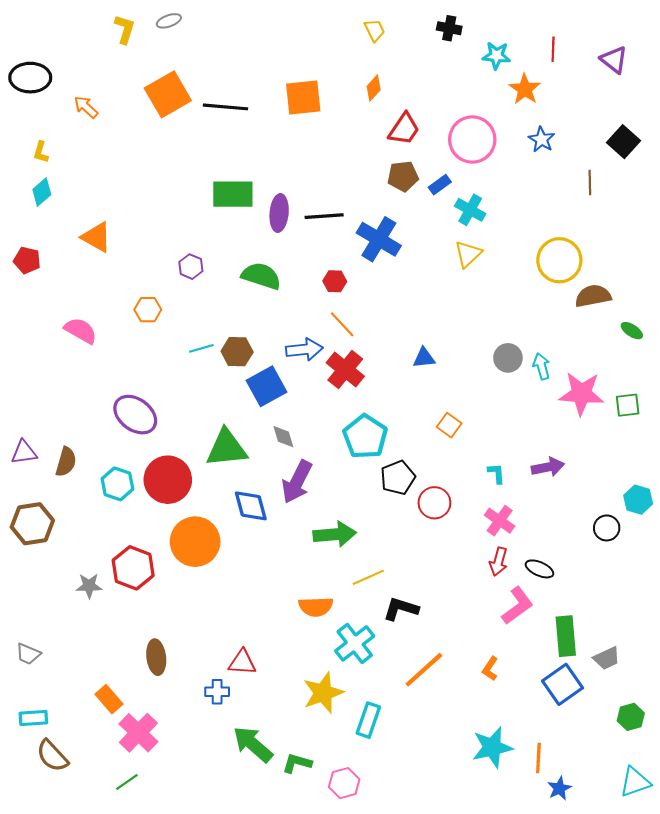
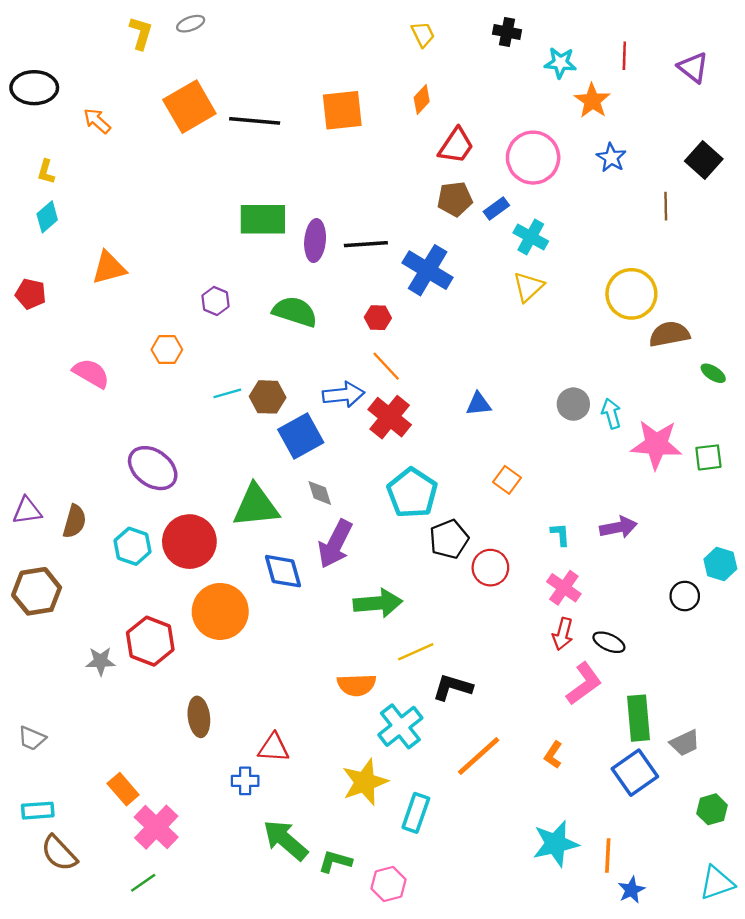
orange triangle: (96, 237) -> (109, 268), turned -44
brown ellipse: (156, 657) -> (199, 717), moved

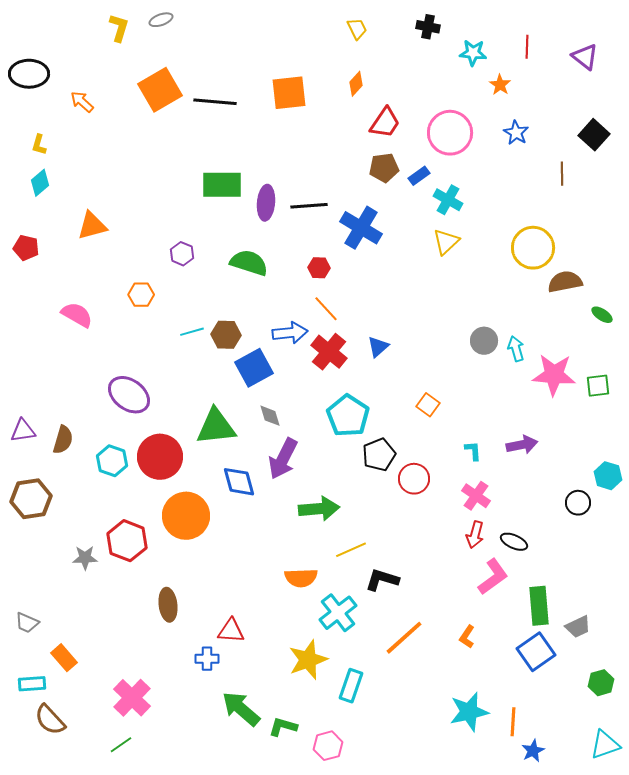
orange star: (592, 101) -> (500, 85), size x0.7
blue triangle: (479, 404) -> (378, 347), moved, turned -35
orange rectangle: (123, 789) -> (64, 658), moved

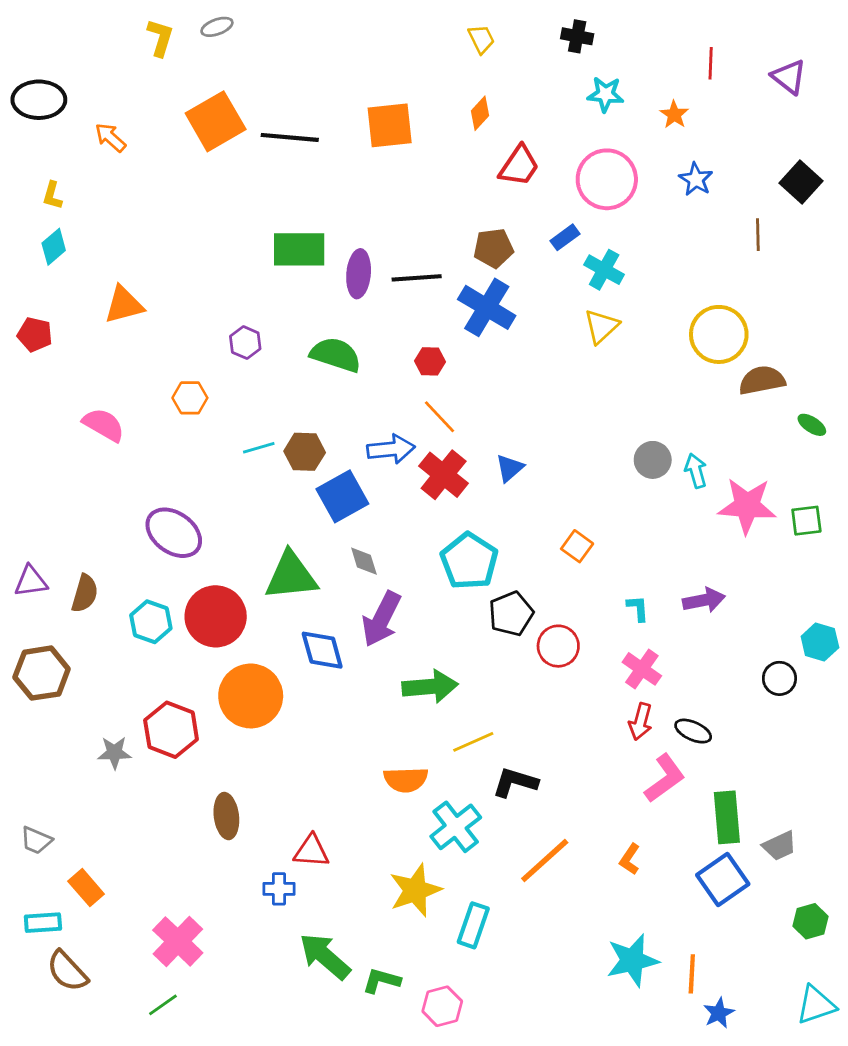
cyan star: (473, 53) -> (605, 94), moved
brown pentagon: (384, 168) -> (493, 248), moved

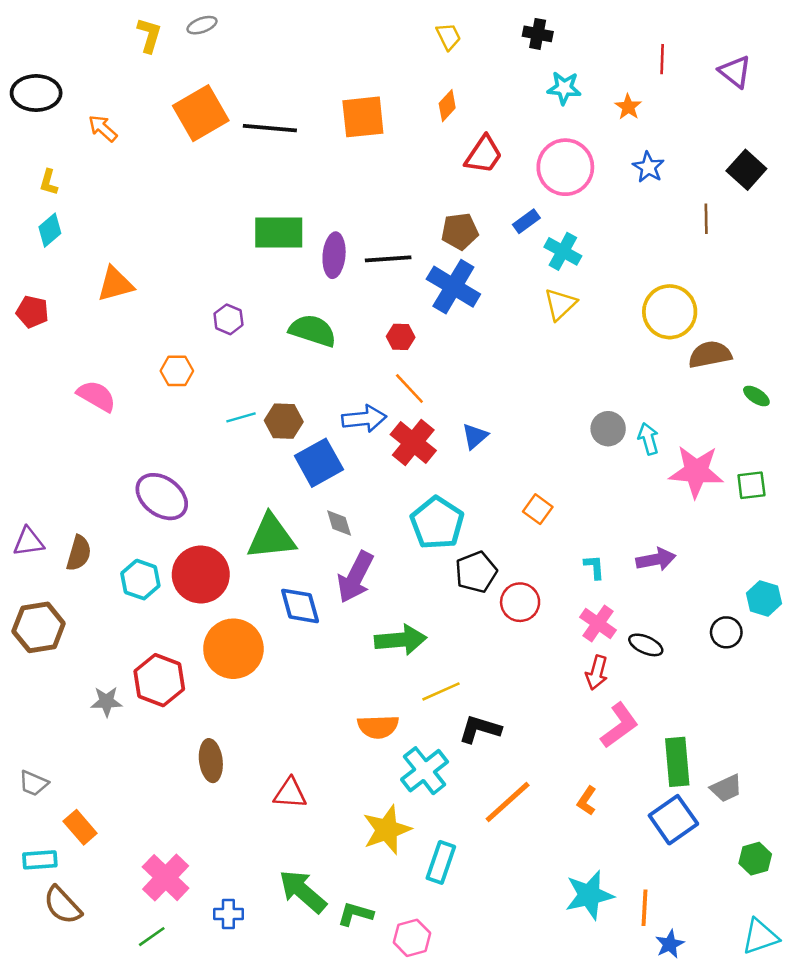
black ellipse: (693, 731) -> (646, 645), moved
blue cross: (279, 889) -> (228, 914), moved

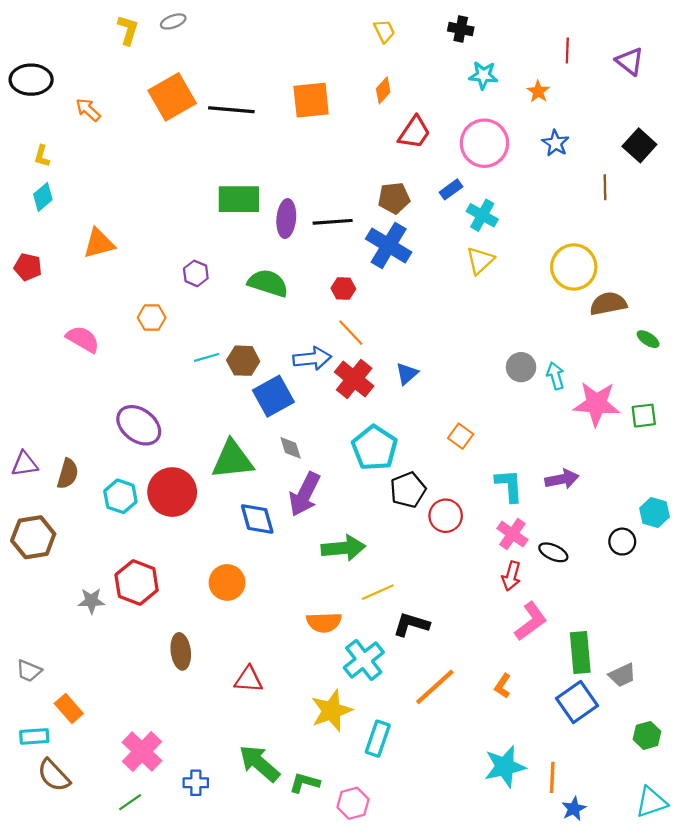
cyan L-shape: (594, 567) -> (509, 486), size x1.6
orange circle: (233, 649) -> (227, 582), moved, size x0.7

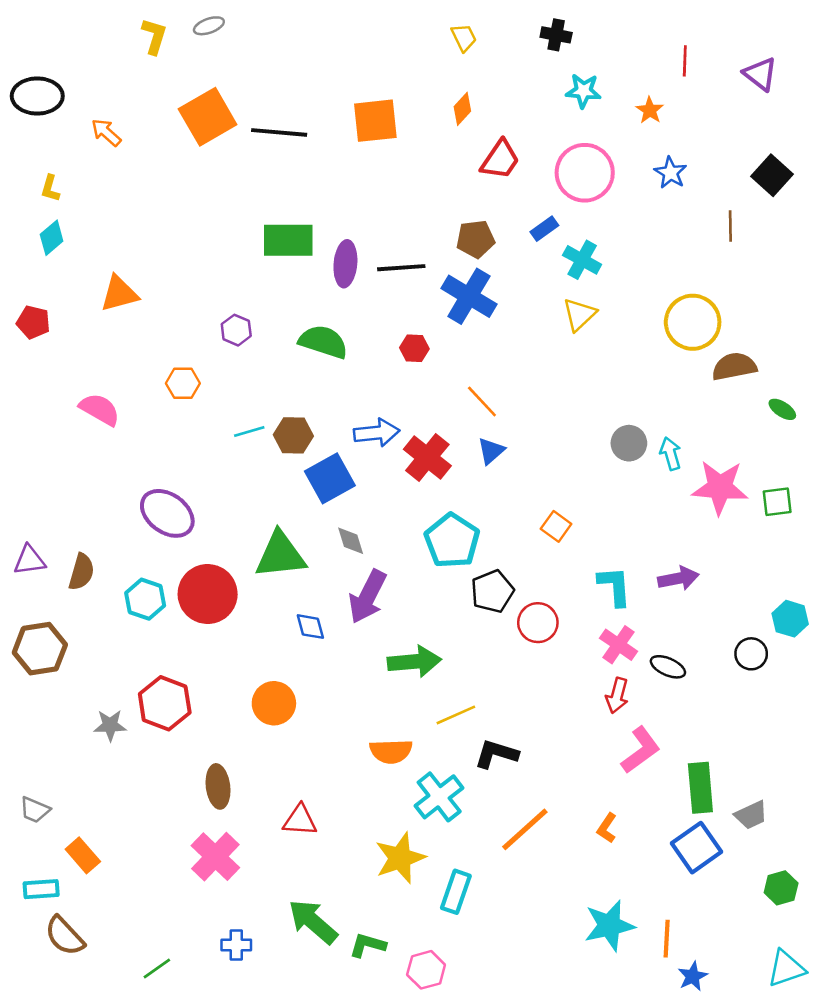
orange line: (351, 333) -> (482, 402), moved
blue diamond: (257, 519) -> (310, 627), size x0.7
pink cross: (142, 752) -> (215, 857), moved

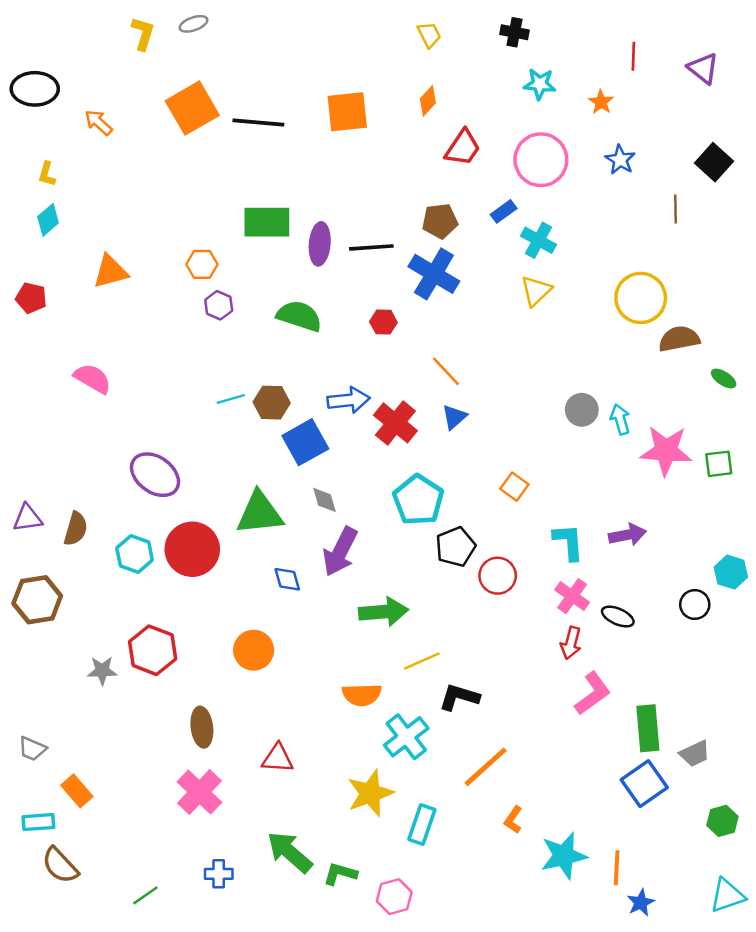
orange hexagon: (183, 383) -> (202, 264), moved
orange L-shape: (607, 828) -> (513, 820), moved

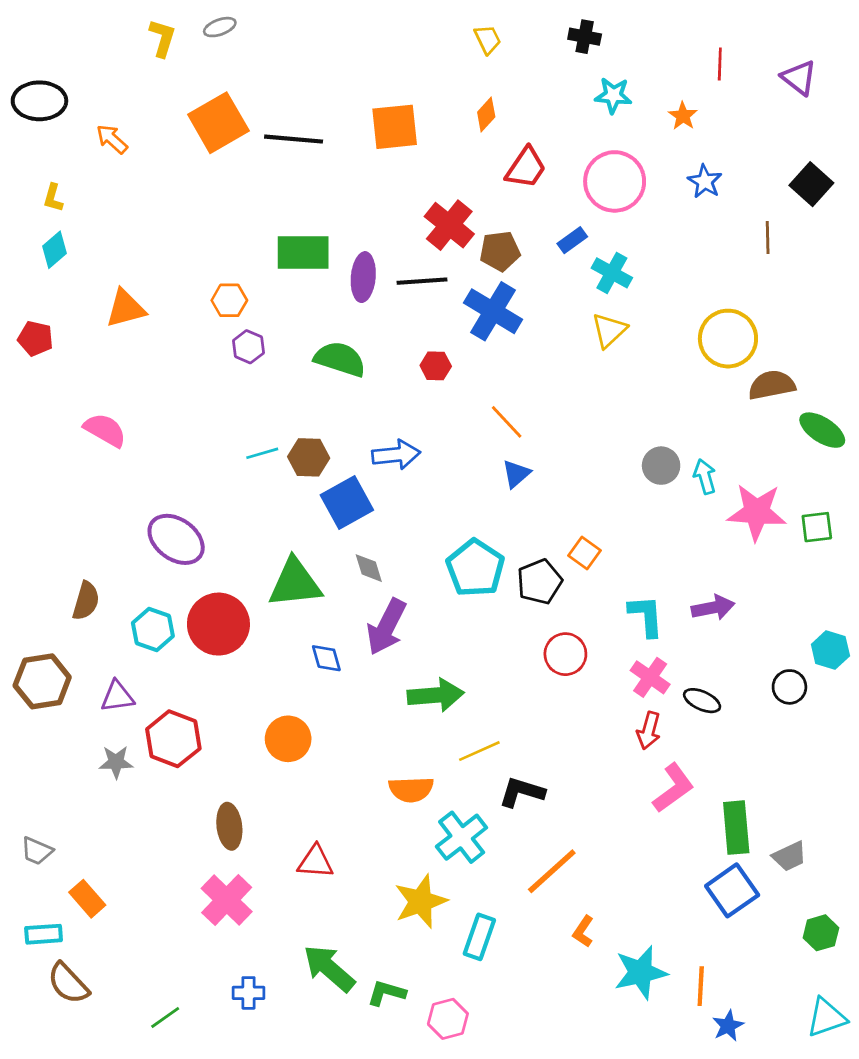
green ellipse: (724, 379) -> (822, 430), size x1.6
red cross: (395, 423) -> (449, 225), moved
purple triangle: (28, 518) -> (117, 696), moved
black pentagon: (456, 547) -> (539, 582), moved

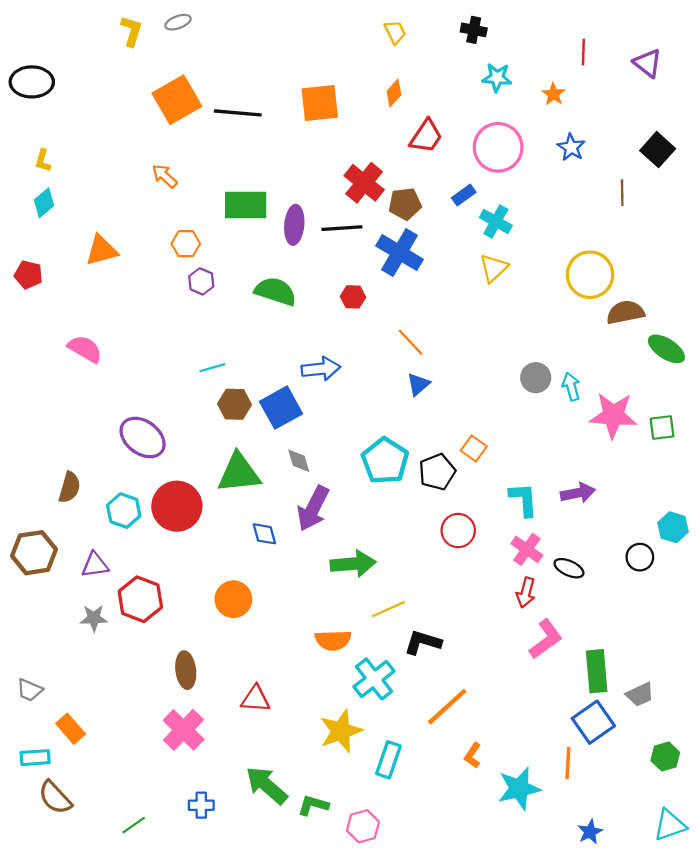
orange arrow: (112, 139) -> (165, 176), moved
brown hexagon: (309, 457) -> (234, 404), moved
orange line: (701, 986) -> (568, 763), moved

